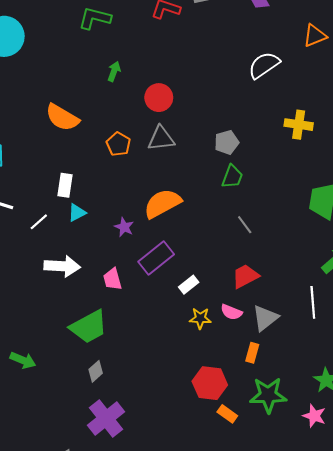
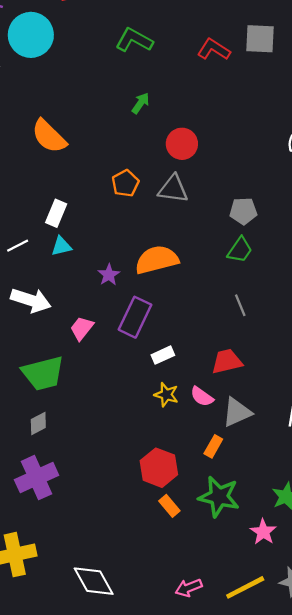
orange semicircle: (62, 117) -> (49, 136), moved
purple rectangle: (156, 258) -> (135, 317), turned -40
pink trapezoid: (112, 279) -> (82, 328), turned 40

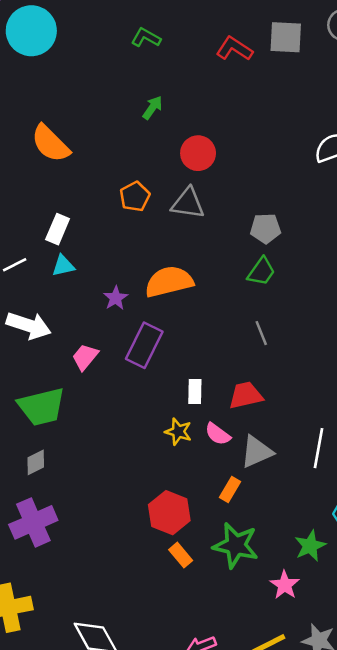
green L-shape: (134, 40) -> (146, 38), size x0.7
white rectangle: (163, 355) -> (195, 391), moved, turned -65

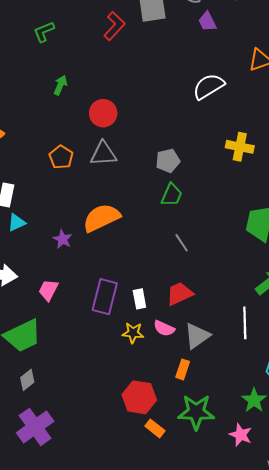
green L-shape: (146, 38) -> (44, 32), turned -40
red L-shape: (234, 49) -> (114, 26), turned 112
purple rectangle: (144, 345) -> (105, 297), moved

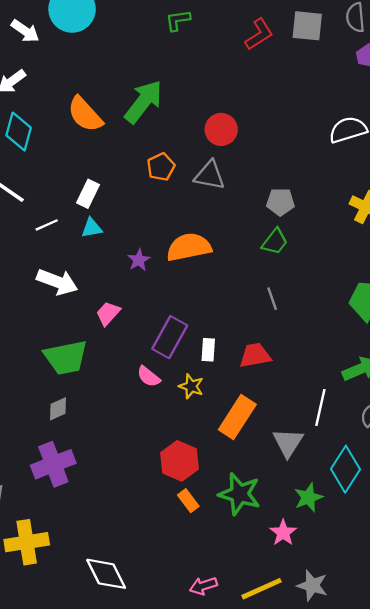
green arrow: (60, 85) -> (143, 102), moved, size x2.0
pink semicircle: (164, 328) -> (149, 377), moved
gray triangle: (197, 336) -> (288, 443), moved, turned -36
orange rectangle: (183, 369) -> (237, 417), moved, size x1.8

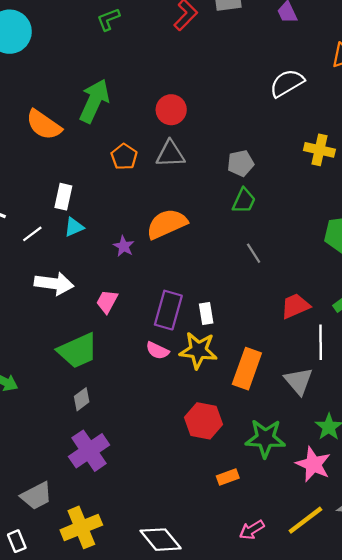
red trapezoid: (255, 355) -> (295, 306), moved
yellow star: (191, 386) -> (198, 350), size x1.6
orange rectangle: (188, 501) -> (228, 477), moved, turned -60
pink star: (283, 533) -> (313, 464), size x1.4

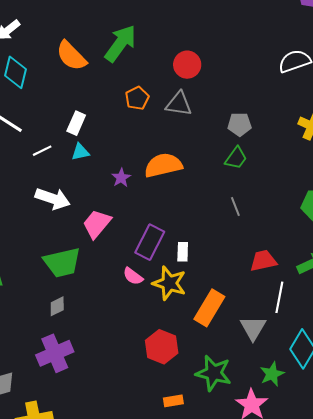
pink trapezoid: (107, 301) -> (97, 224), size x1.4

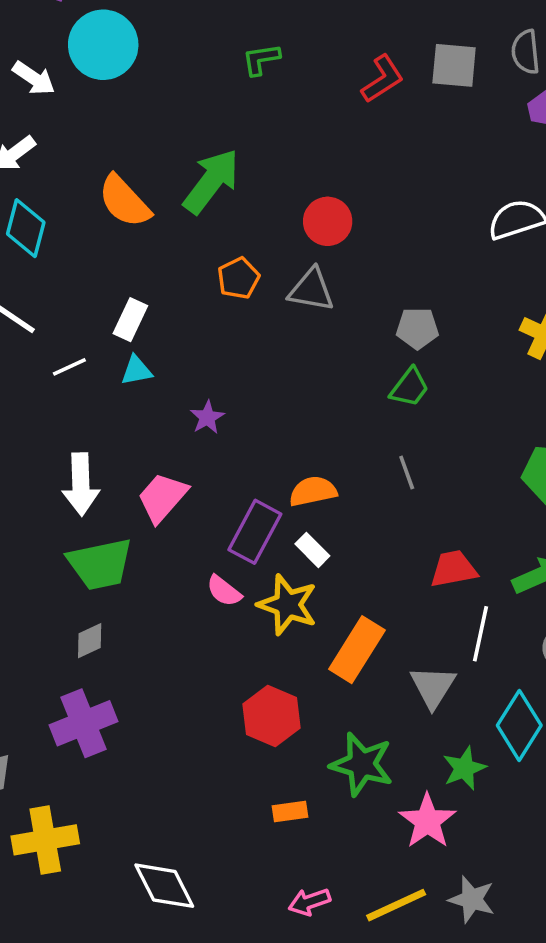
orange semicircle: (163, 165) -> (313, 491), moved, size x0.7
white arrow: (53, 199) -> (81, 484), moved, turned 68
white rectangle: (183, 252) -> (312, 550), turned -48

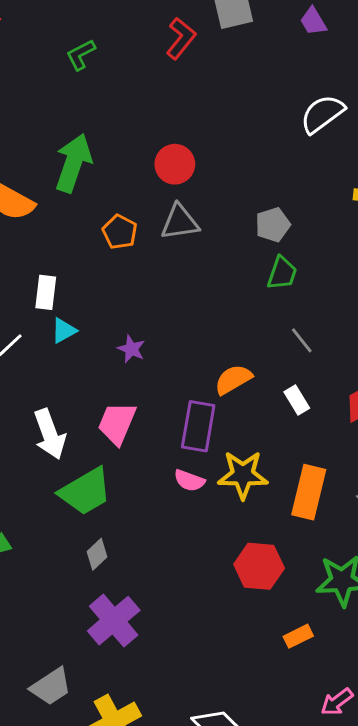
white rectangle: (312, 550) -> (297, 400), moved, turned 32

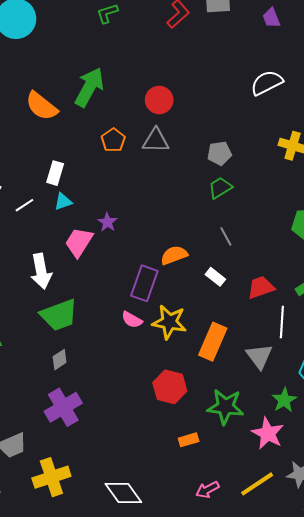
green trapezoid: (282, 273) -> (220, 188), turned -150
white rectangle: (297, 400) -> (215, 277), turned -30
pink trapezoid: (117, 423) -> (79, 242), moved

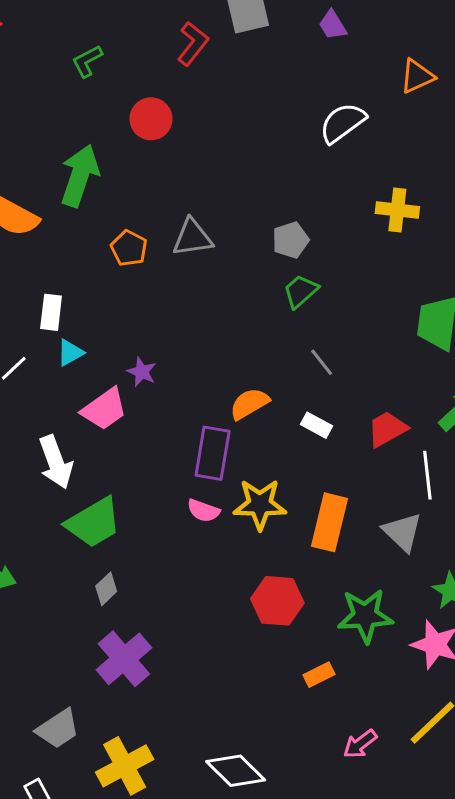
red circle: (159, 100) -> (151, 119), moved
pink trapezoid: (79, 242) -> (104, 409), turned -148

